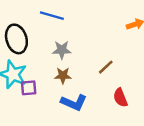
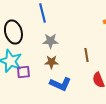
blue line: (52, 16) -> (42, 13), turned 60
brown line: (106, 67) -> (86, 55), turned -56

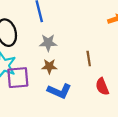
purple square: (23, 72) -> (18, 78), size x1.5

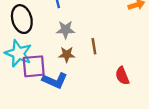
brown line: (89, 58) -> (94, 46), moved
blue L-shape: (59, 91) -> (55, 80), moved

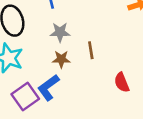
purple square: (34, 66) -> (25, 97), moved, turned -30
blue L-shape: (55, 80) -> (48, 88), turned 120

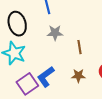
brown star: (61, 59) -> (78, 76), moved

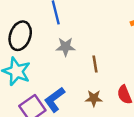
black ellipse: (17, 24) -> (20, 36), turned 35

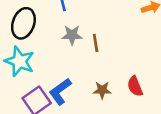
brown line: (95, 64) -> (96, 43), moved

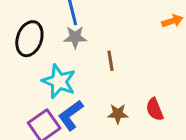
gray star: (72, 35) -> (75, 37), moved
cyan star: (20, 61) -> (59, 81), moved

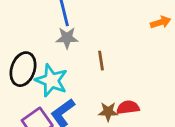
black ellipse: (29, 39) -> (23, 69), moved
red semicircle: (155, 109) -> (128, 107), moved, turned 105

